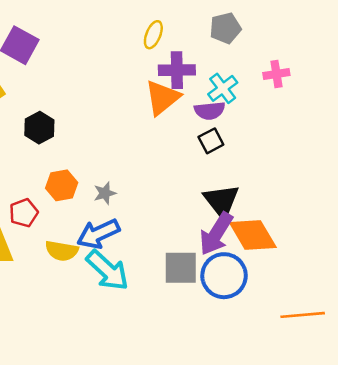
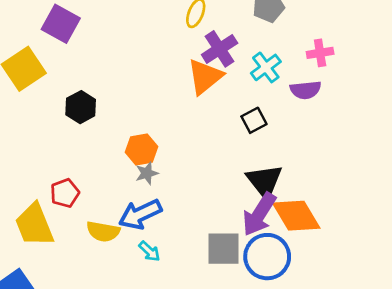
purple cross: (177, 70) -> (220, 49), turned -32
purple semicircle: (210, 111) -> (306, 90), moved
orange hexagon: (62, 185) -> (142, 149), moved
cyan arrow: (107, 270) -> (149, 251), size x0.5

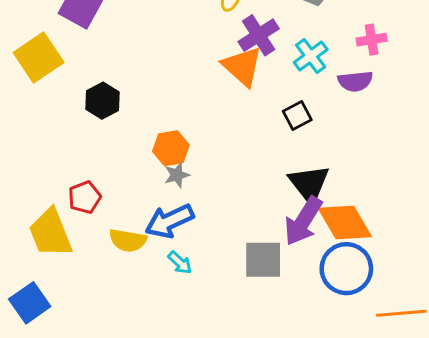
orange triangle: (205, 77) -> (242, 66), turned -39
blue circle: (267, 257) -> (346, 269), moved

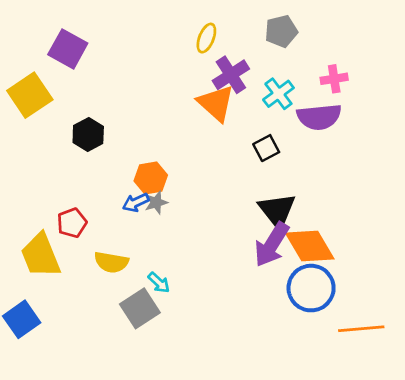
purple semicircle: (355, 81) -> (319, 117), size x1.4
blue arrow: (169, 221) -> (136, 202), moved, size x0.6
gray square: (263, 260) -> (140, 308), moved, turned -33

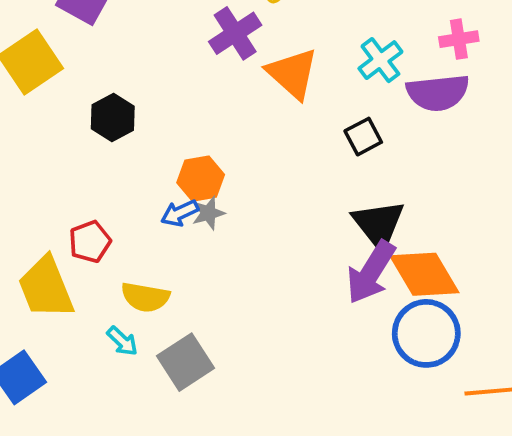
purple cross: (231, 75) -> (235, 33), moved
cyan arrow: (159, 283) -> (122, 341), moved

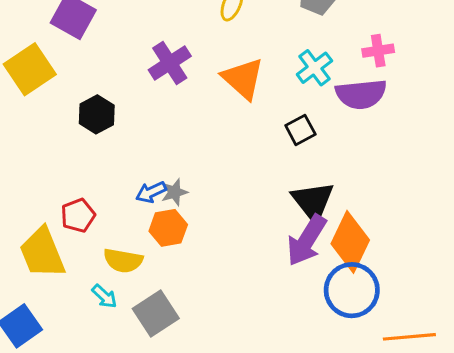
purple cross: (235, 33) -> (170, 63), moved
orange hexagon: (201, 179) -> (168, 228), moved
orange diamond: (424, 274) -> (350, 242), turned 56

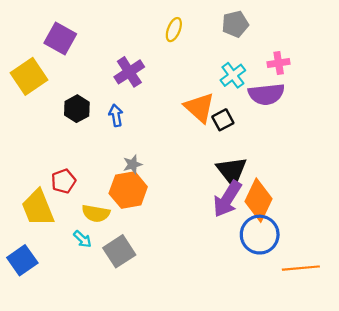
orange triangle: (243, 79) -> (199, 108), moved
blue arrow: (151, 192) -> (116, 115), moved, turned 105
orange hexagon: (168, 228) -> (128, 190), size x1.4

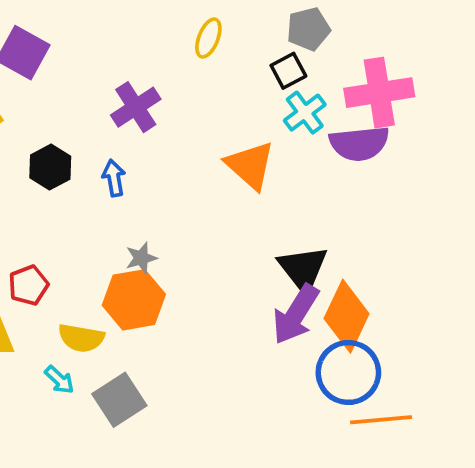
pink cross: (279, 63) -> (379, 93), size x1.8
black square: (223, 120) -> (288, 71), moved
orange line: (301, 268) -> (381, 420), moved

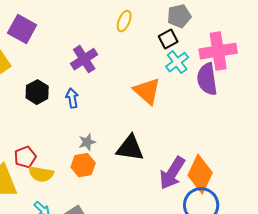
purple semicircle: (359, 143) -> (207, 79), turned 88
black triangle: (303, 269) -> (130, 148), moved, turned -44
orange hexagon: (134, 300) -> (83, 165), size x0.7
yellow semicircle: (81, 338) -> (41, 174), moved

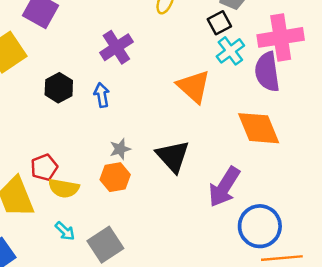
black triangle: (130, 148) -> (173, 156), turned 40
orange diamond: (200, 174) -> (259, 128), moved, turned -48

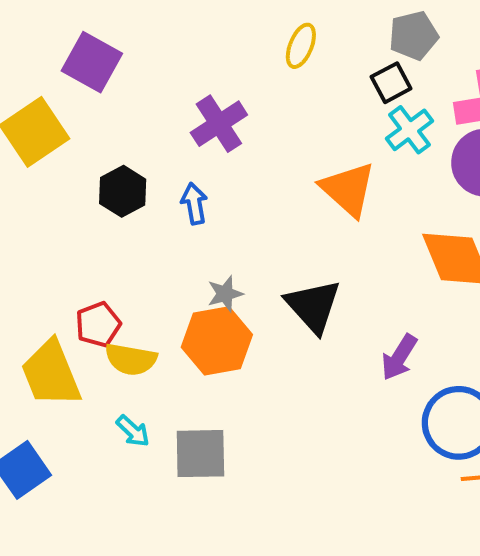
orange hexagon: (115, 177) -> (217, 341), size x1.4
purple arrow: (224, 187) -> (399, 357), size x0.7
gray square: (105, 245) -> (200, 454), turned 32

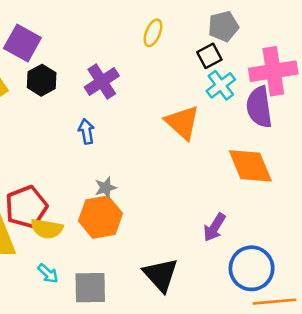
black hexagon: (123, 191) -> (42, 80), moved
black triangle: (313, 306) -> (161, 275), moved
red pentagon: (98, 324) -> (26, 207), size x1.5

